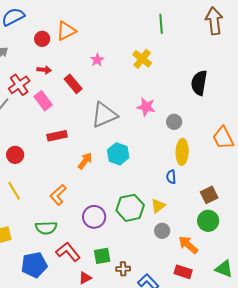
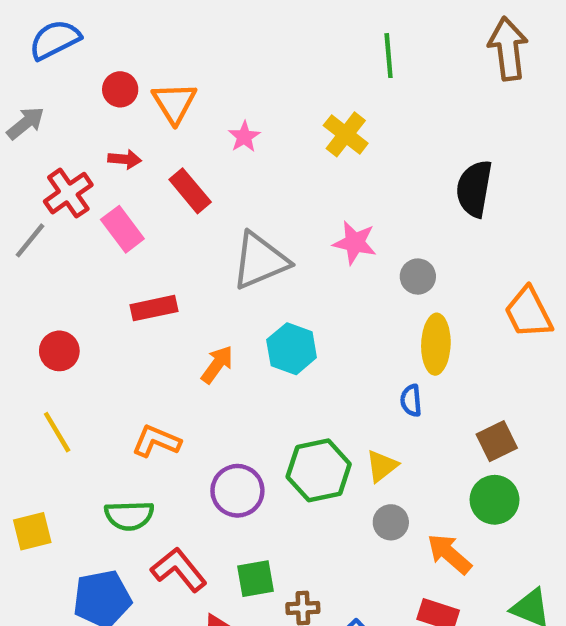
orange triangle: (66, 31) -> (174, 103), moved, turned -35
orange L-shape: (58, 195) -> (156, 441), turned 65

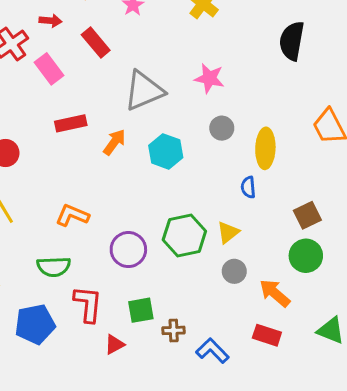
gray circle: (418, 277) -> (222, 128), moved
orange arrow: (217, 364) -> (114, 142), moved
red L-shape: (179, 570) -> (88, 304), turned 45

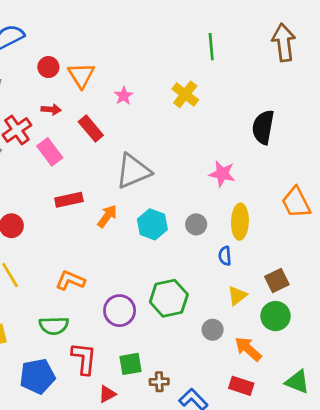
pink star: (209, 78) -> (222, 174), moved
gray circle: (222, 128) -> (196, 224), moved
yellow triangle: (228, 232) -> (237, 296), moved

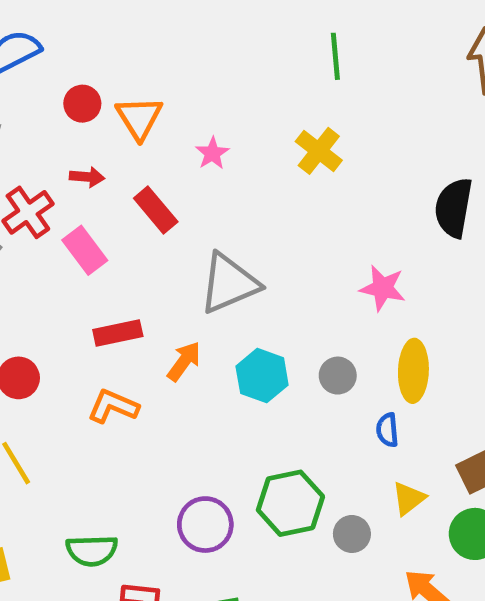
green line: (211, 47) -> (335, 56), moved
orange L-shape: (70, 280) -> (113, 406), moved
gray circle: (213, 330) -> (352, 534), moved

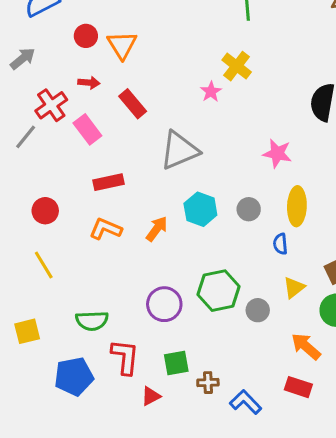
pink star: (212, 153) -> (211, 92), moved
orange arrow: (184, 361) -> (157, 229), moved

